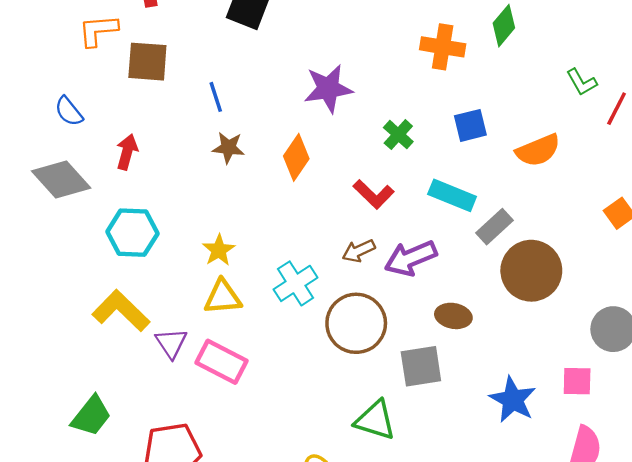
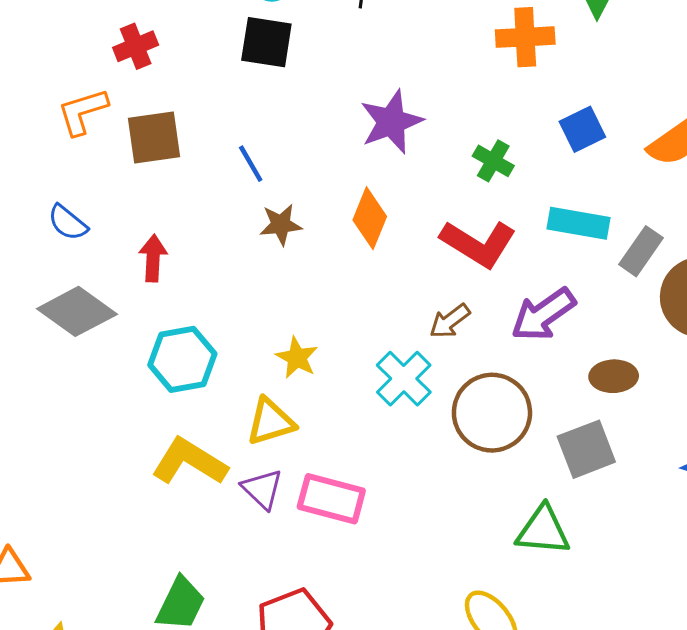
red L-shape: (374, 194) -> (478, 244), size x1.4
brown arrow: (359, 251) -> (450, 321), moved
yellow triangle: (223, 297) -> (271, 422), moved

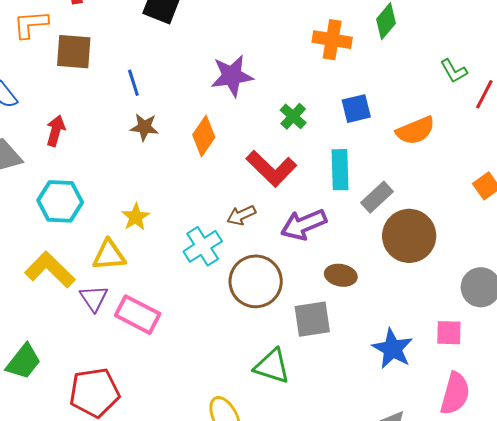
cyan rectangle: (578, 223) -> (340, 170), turned 66

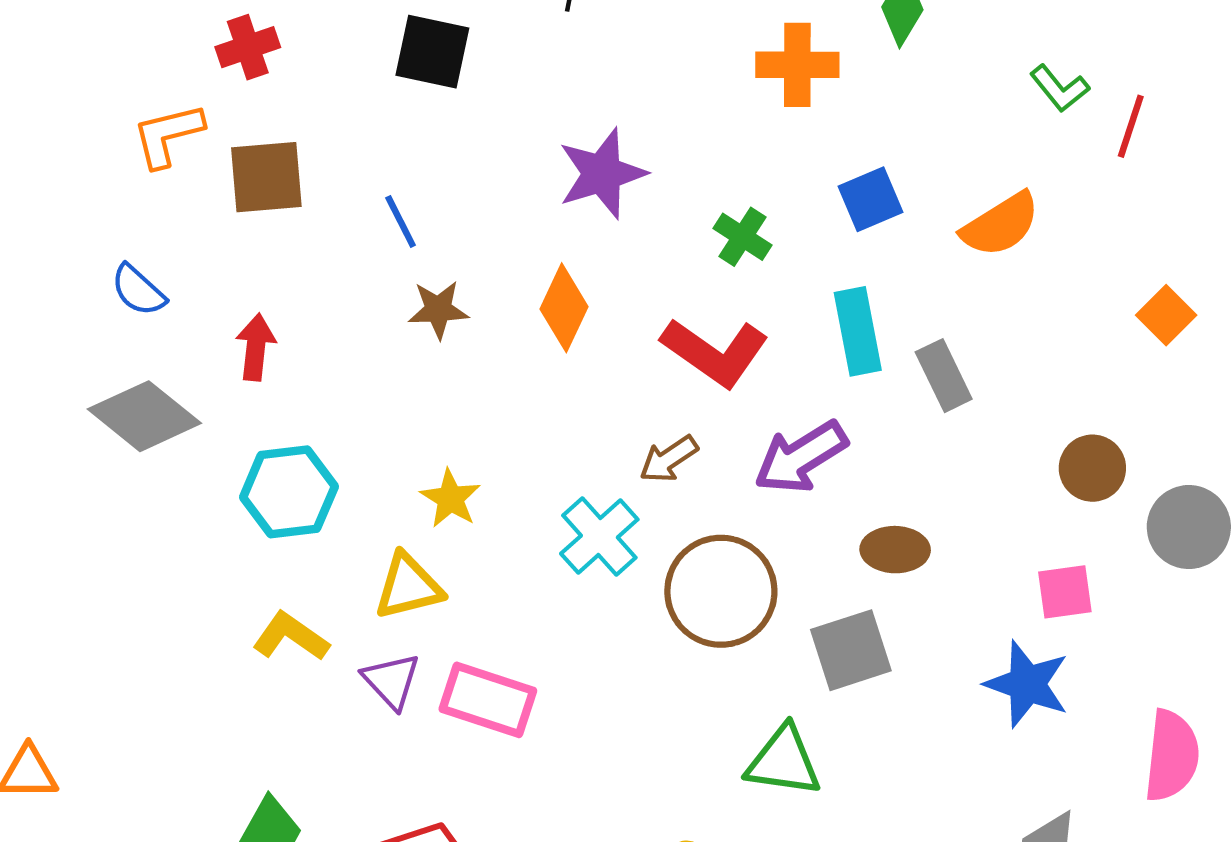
gray rectangle: (377, 197) -> (944, 376), turned -64
brown circle: (409, 236) -> (1092, 468), moved, size x0.6
yellow L-shape: (50, 270) -> (291, 637), size x0.7
pink square: (449, 333) -> (1065, 592), moved

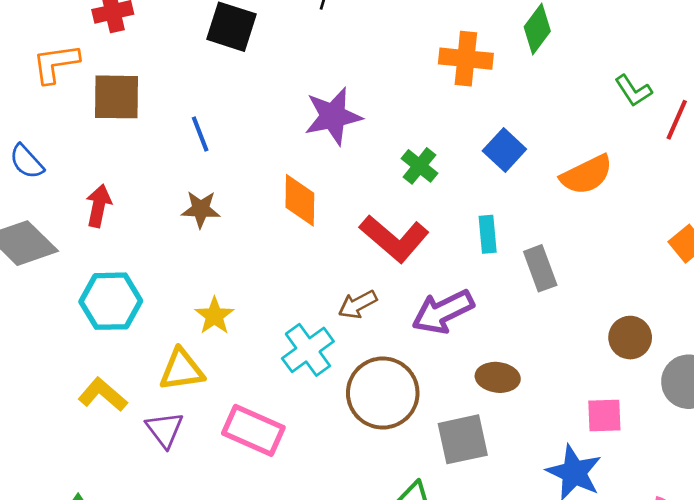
blue square: (871, 199) -> (504, 150), turned -30
orange diamond: (564, 308) -> (300, 200), turned -30
brown star: (438, 310) -> (201, 209), moved
cyan rectangle: (858, 331) -> (488, 234), size x0.7
pink rectangle: (488, 700) -> (253, 430), moved

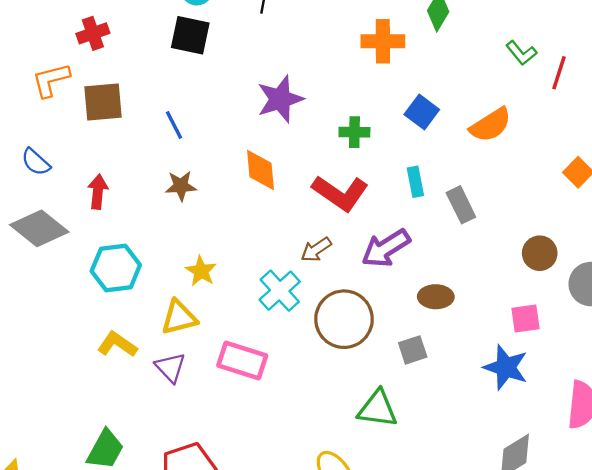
green cross: (419, 166) -> (354, 132), turned -32
gray square: (463, 439) -> (413, 350), size x0.7

